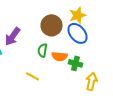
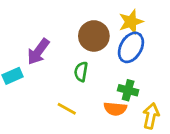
blue ellipse: (77, 33) -> (131, 47), turned 70
orange semicircle: (59, 56) -> (115, 109), moved

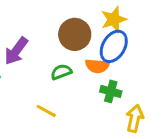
green semicircle: (81, 72) -> (61, 72), turned 60
orange semicircle: (115, 109) -> (97, 66), moved

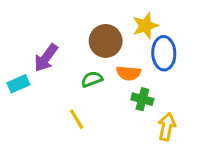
blue ellipse: (114, 46) -> (164, 53), moved, turned -32
yellow line: (46, 111) -> (77, 119), turned 30

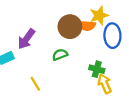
orange semicircle: (129, 73) -> (87, 26), moved
yellow line: (77, 119) -> (35, 84), moved
yellow arrow: (167, 127) -> (105, 84), moved, turned -36

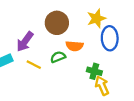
orange semicircle: (87, 26) -> (74, 46), moved
brown circle: (70, 27) -> (57, 23), moved
yellow line: (35, 84) -> (34, 65), moved, turned -32

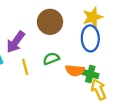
blue ellipse: (110, 38) -> (90, 38), moved
orange semicircle: (74, 46) -> (75, 70), moved
yellow line: (34, 65) -> (25, 67), turned 48

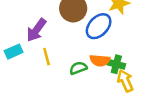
blue ellipse: (90, 38) -> (99, 26), moved, turned 45
green semicircle: (51, 59) -> (78, 68), moved

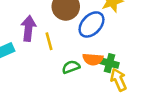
purple arrow: (36, 30) -> (28, 28), turned 150
yellow line: (47, 57) -> (49, 41), moved

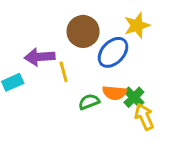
purple arrow: (28, 28) -> (40, 57), turned -100
green cross: (110, 63) -> (134, 97), turned 30

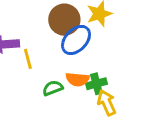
brown circle: (83, 31) -> (64, 20), moved
green cross: (134, 97) -> (96, 84), turned 30

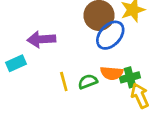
yellow line: (28, 59) -> (64, 82), moved

